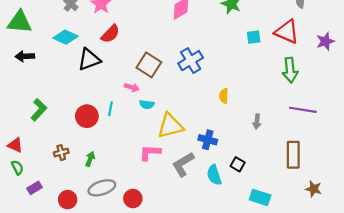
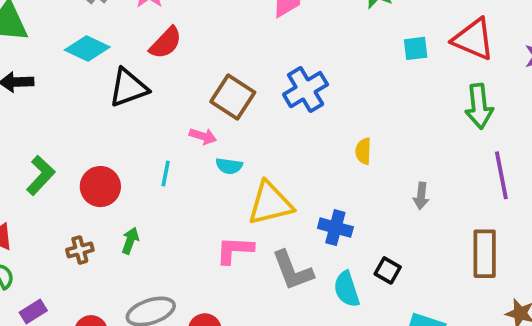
purple line: (303, 110) -> (501, 175), turned 70
red circle: (87, 116) -> (100, 187), moved
green arrow: (90, 159) -> (130, 241), moved
gray L-shape: (183, 164) -> (292, 270), turned -80

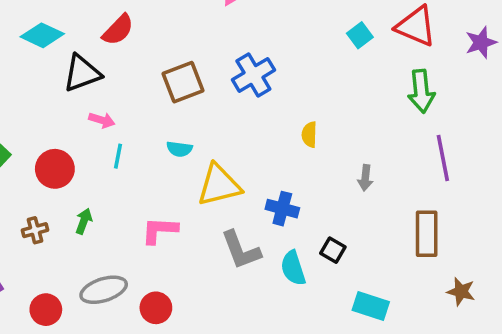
cyan square: (416, 48) -> (360, 35), turned -30
brown square: (233, 97) -> (183, 82), turned 36
pink arrow: (203, 136) -> (102, 120), moved
pink L-shape: (235, 250) -> (160, 230), moved

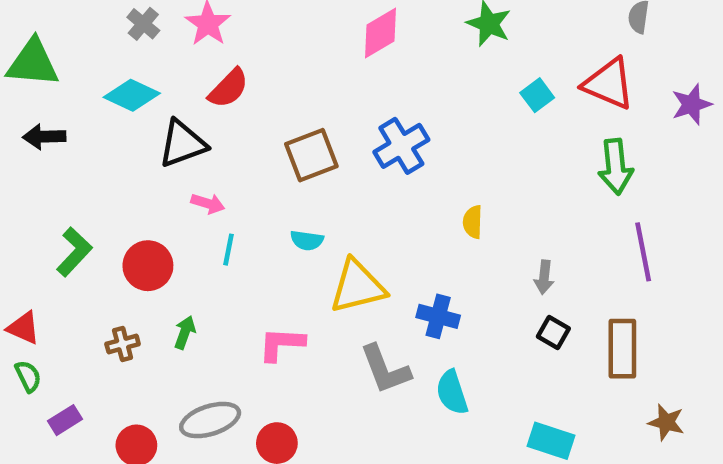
black square: (333, 250) -> (553, 332), moved

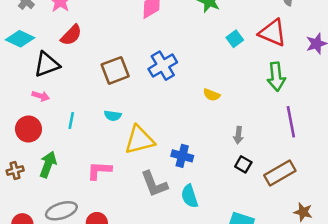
pink arrow: (208, 203) -> (41, 96), moved
yellow semicircle: (473, 222) -> (212, 95), moved, turned -70
green arrow: (185, 332) -> (48, 164), size x1.5
brown rectangle: (622, 349) -> (280, 173), turned 60

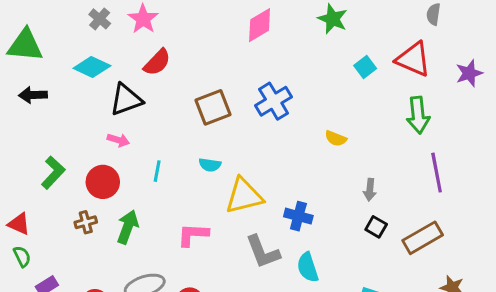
brown cross: (15, 171) -> (86, 222), moved

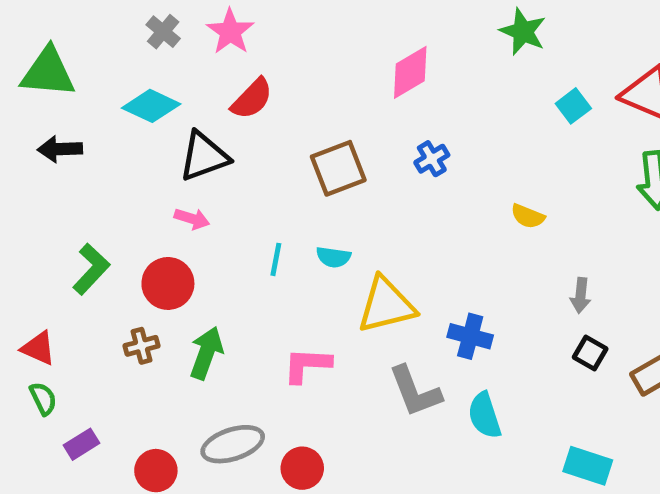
pink diamond: (260, 25) -> (410, 72), moved
blue cross: (274, 101) -> (432, 159), size x0.6
cyan line: (157, 171) -> (276, 259), moved

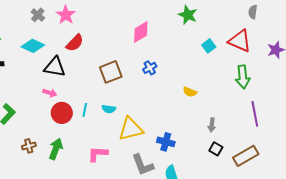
black triangle: (204, 156) -> (55, 67), turned 30
red circle: (168, 283) -> (62, 113), moved

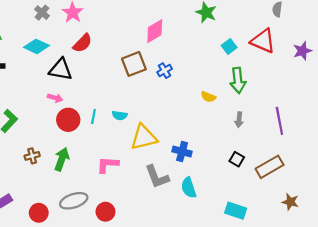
brown square: (111, 72) -> (134, 64), moved
green arrow: (243, 77) -> (238, 80), moved
gray arrow: (212, 125) -> (239, 120), moved

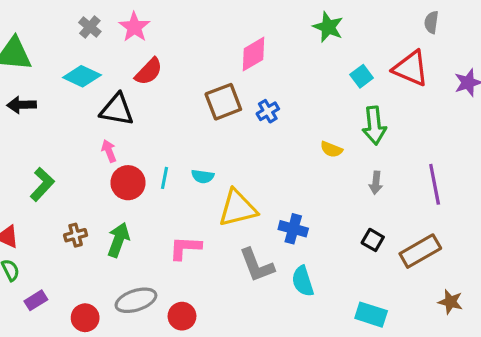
pink arrow: (55, 98) -> (109, 151), turned -128

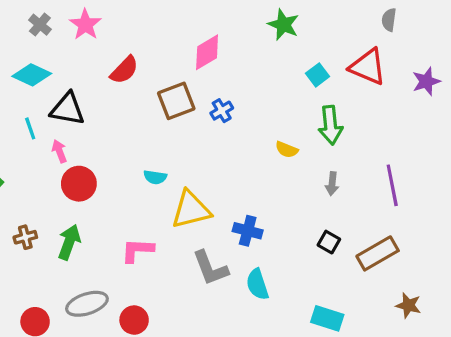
red semicircle: (149, 71) -> (124, 70), moved
cyan line: (165, 178) -> (30, 128), moved, turned -30

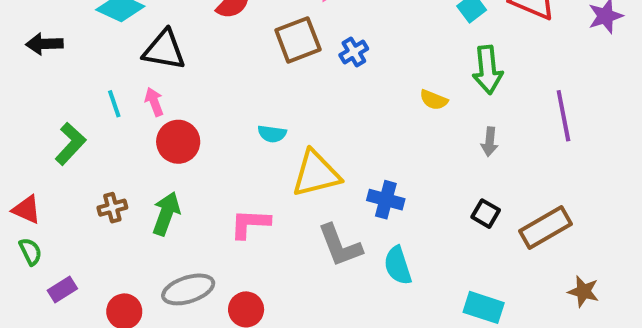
cyan line: (30, 128) -> (114, 104), moved
purple line: (392, 185) -> (563, 116), moved

